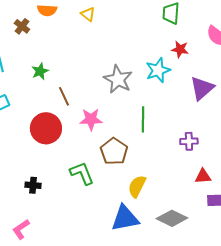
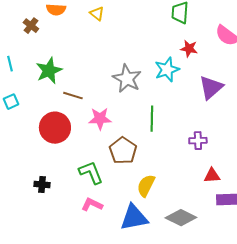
green star: (40, 71) -> (49, 71), size x1.5
brown line: (64, 96) -> (73, 96), turned -48
pink L-shape: (21, 229) -> (92, 205), moved, turned 60

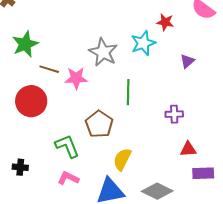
purple triangle: (211, 88) -> (187, 61), size x0.6
pink star: (100, 119) -> (76, 78), moved
black cross: (42, 185) -> (20, 167), moved

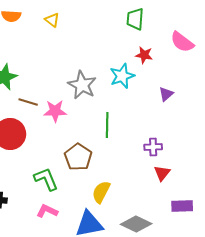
red triangle: (188, 149) -> (162, 173), moved, turned -48

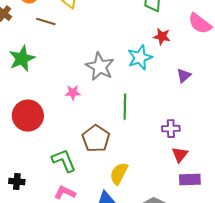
brown line: (28, 102) -> (46, 22), moved
pink star: (55, 111) -> (73, 93), size x0.7
purple rectangle: (182, 206) -> (190, 180), moved

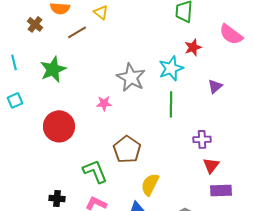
brown line: (46, 22) -> (77, 32), turned -48
red star: (162, 37) -> (193, 47), turned -30
green line: (125, 107) -> (171, 104), moved
black cross: (17, 182) -> (57, 198), moved

